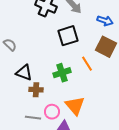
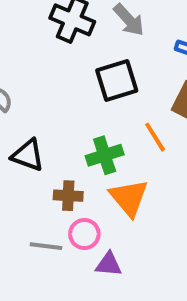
brown cross: (36, 90) -> (68, 196), moved
orange triangle: (75, 106) -> (129, 198), moved

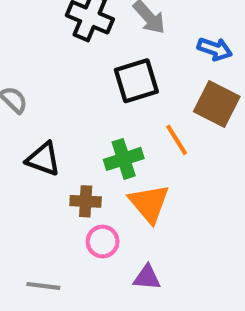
gray line: (46, 246) -> (43, 286), moved
purple triangle: (109, 264) -> (147, 277), moved

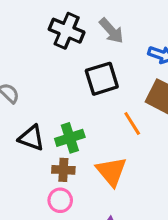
green cross: (124, 159) -> (70, 138), moved
pink circle: (103, 242) -> (60, 200), moved

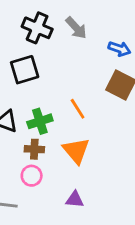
black square: (102, 79) -> (25, 70), moved
orange line: (132, 123) -> (78, 109), moved

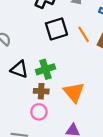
black square: (25, 70) -> (56, 29), moved
orange line: (78, 109) -> (84, 34), moved

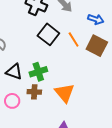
black square: (56, 29) -> (48, 34), turned -35
pink circle: (39, 112) -> (12, 101), moved

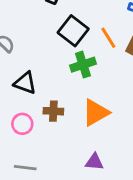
green cross: (38, 72) -> (83, 65), moved
orange triangle: (65, 93) -> (96, 113), turned 40

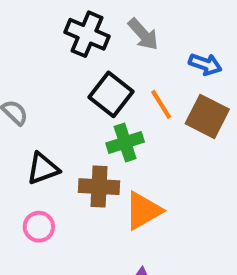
black triangle: (25, 83) -> (43, 169), turned -40
brown cross: (53, 111) -> (99, 187), moved, size x1.4

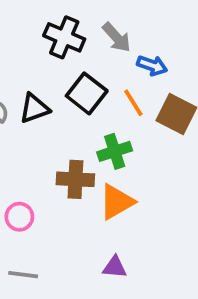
blue arrow: (205, 64) -> (152, 65), moved
green cross: (125, 142) -> (115, 151), moved
black triangle: (43, 169) -> (34, 108), moved

